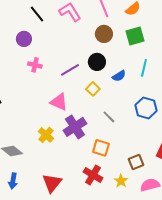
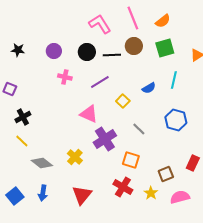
black line: (37, 14) -> (112, 55), moved, turned -54
black circle: (97, 62) -> (87, 52), moved
yellow cross: (46, 135) -> (75, 157), moved

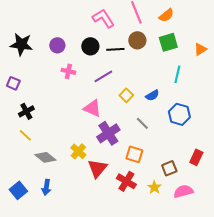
black star: (18, 50) -> (21, 44), size x1.6
blue semicircle: (149, 88) -> (152, 95), moved
red triangle: (82, 195) -> (97, 168), moved

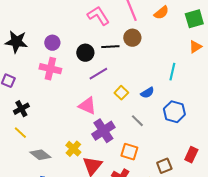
green square: (168, 42) -> (194, 19), moved
black circle: (90, 46) -> (85, 53), moved
pink cross: (68, 71) -> (50, 69), moved, size x1.5

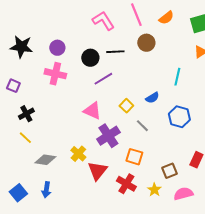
brown circle: (132, 38) -> (146, 43), moved
yellow square: (121, 93) -> (126, 106), moved
gray diamond: (40, 155) -> (45, 160), turned -30

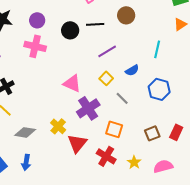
purple line: (103, 79) -> (107, 51), moved
brown square: (169, 171) -> (152, 133), moved

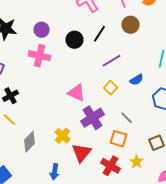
black line: (95, 24) -> (100, 34), turned -54
gray line: (122, 98) -> (126, 118), moved
gray diamond: (25, 132) -> (30, 142), turned -55
blue arrow: (26, 162) -> (54, 172), moved
yellow star: (134, 162) -> (136, 162), moved

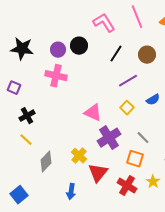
brown circle: (130, 25) -> (147, 55), moved
black circle: (74, 40) -> (79, 46), moved

